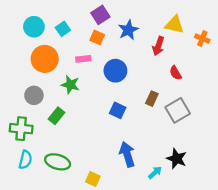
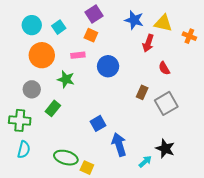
blue star: (128, 30) -> (134, 20), moved, turned -30
blue square: (118, 110) -> (98, 123), moved, turned 35
green ellipse: (58, 162) -> (66, 158), moved

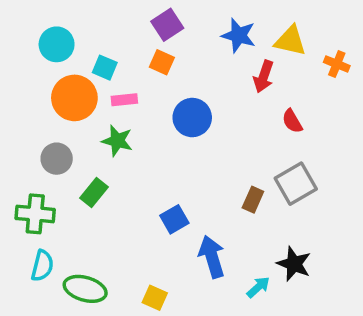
cyan square: (59, 27) -> (105, 68), moved, turned -32
pink rectangle: (78, 55) -> (124, 100), moved
brown rectangle: (142, 92) -> (253, 200), moved
green ellipse: (66, 158) -> (85, 289), moved

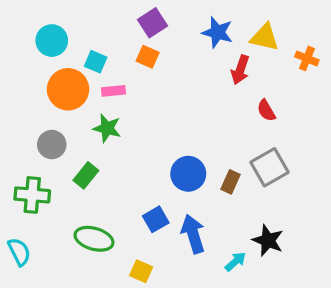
blue circle: (192, 118) -> (188, 174), moved
blue square: (174, 219) -> (156, 219), moved
cyan semicircle: (42, 266) -> (19, 252), moved, turned -40
green ellipse: (85, 289) -> (94, 239), moved

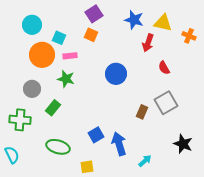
blue circle: (188, 174) -> (116, 74), moved
black star: (268, 240) -> (183, 144), moved
yellow square: (141, 271) -> (87, 167), turned -32

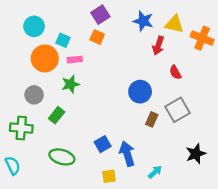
orange cross: (189, 36) -> (202, 38), size x1.5
blue circle: (116, 74) -> (140, 92), moved
green star: (66, 79) -> (70, 84), turned -30
black star: (183, 144) -> (196, 154), turned 30
yellow square: (87, 167) -> (109, 176), moved

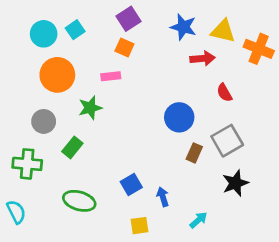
cyan square: (63, 40) -> (75, 30), moved, turned 32
red arrow: (158, 46) -> (203, 58), turned -114
pink rectangle: (75, 60) -> (111, 76), moved
blue arrow: (127, 154) -> (163, 197), size x0.6
black star: (196, 154) -> (235, 183), moved

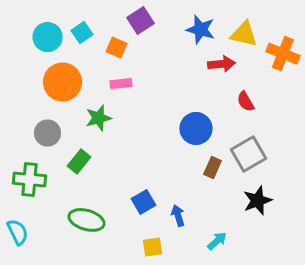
orange square: (124, 47) -> (117, 48), moved

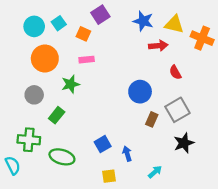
green cross: (30, 179) -> (29, 140), moved

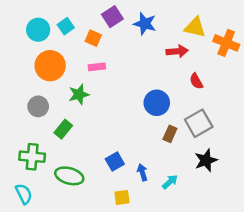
blue star: (143, 21) -> (145, 24), moved
cyan semicircle: (13, 165) -> (24, 194), moved
cyan arrow: (155, 172) -> (170, 182), moved

